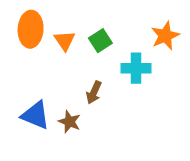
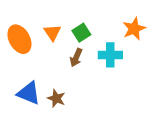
orange ellipse: (31, 29) -> (19, 39), moved, turned -32
brown arrow: (94, 92) -> (76, 58), moved

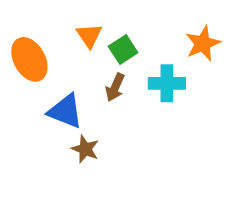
orange triangle: (52, 33) -> (89, 36), moved
blue triangle: (29, 93) -> (65, 111), moved

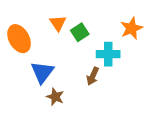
brown arrow: (115, 87) -> (93, 76), moved
blue triangle: (65, 111) -> (42, 72), turned 45

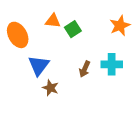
orange triangle: (58, 23) -> (53, 21), turned -49
cyan cross: (108, 54) -> (112, 64), moved

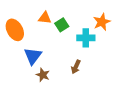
cyan cross: (112, 64) -> (86, 38), moved
brown arrow: (85, 69) -> (76, 67), moved

